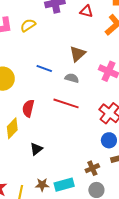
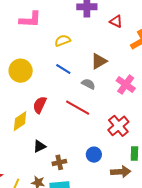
yellow semicircle: (28, 25) -> (63, 41), moved
blue circle: (109, 140) -> (94, 155), moved
brown cross: (92, 168) -> (59, 162), moved

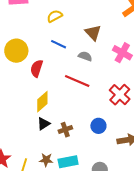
brown triangle: (99, 61) -> (93, 33), turned -36
red semicircle: (40, 105) -> (37, 68), moved
yellow diamond: (20, 121) -> (42, 102), moved
brown cross: (59, 162) -> (65, 130), moved

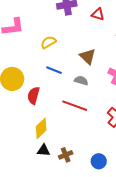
black triangle: (44, 124) -> (43, 150), turned 40
blue circle: (98, 126) -> (99, 161), moved

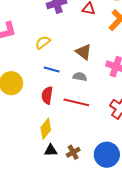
red semicircle: (33, 96) -> (47, 95), moved
blue circle: (99, 161) -> (107, 155), size x1.6

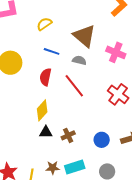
brown triangle: (83, 52) -> (84, 36), size x1.4
red line: (76, 102) -> (74, 86), turned 35
blue circle: (107, 155) -> (102, 140), size x0.6

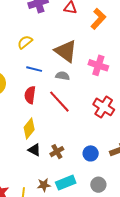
black triangle: (46, 132) -> (34, 150), turned 32

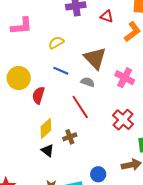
red semicircle: (30, 95) -> (38, 95), moved
brown cross: (57, 152) -> (70, 137), moved
blue circle: (91, 153) -> (98, 174), moved

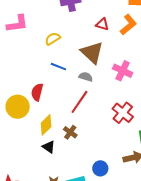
red triangle: (107, 16) -> (102, 24), moved
yellow circle: (19, 78) -> (18, 107), moved
red line: (80, 107) -> (79, 102), turned 70
brown cross: (70, 137) -> (70, 132), turned -32

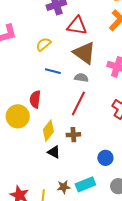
red triangle: (102, 24) -> (77, 26), moved, size x1.5
brown cross: (70, 132) -> (73, 135), turned -32
blue circle: (100, 168) -> (105, 158), moved

